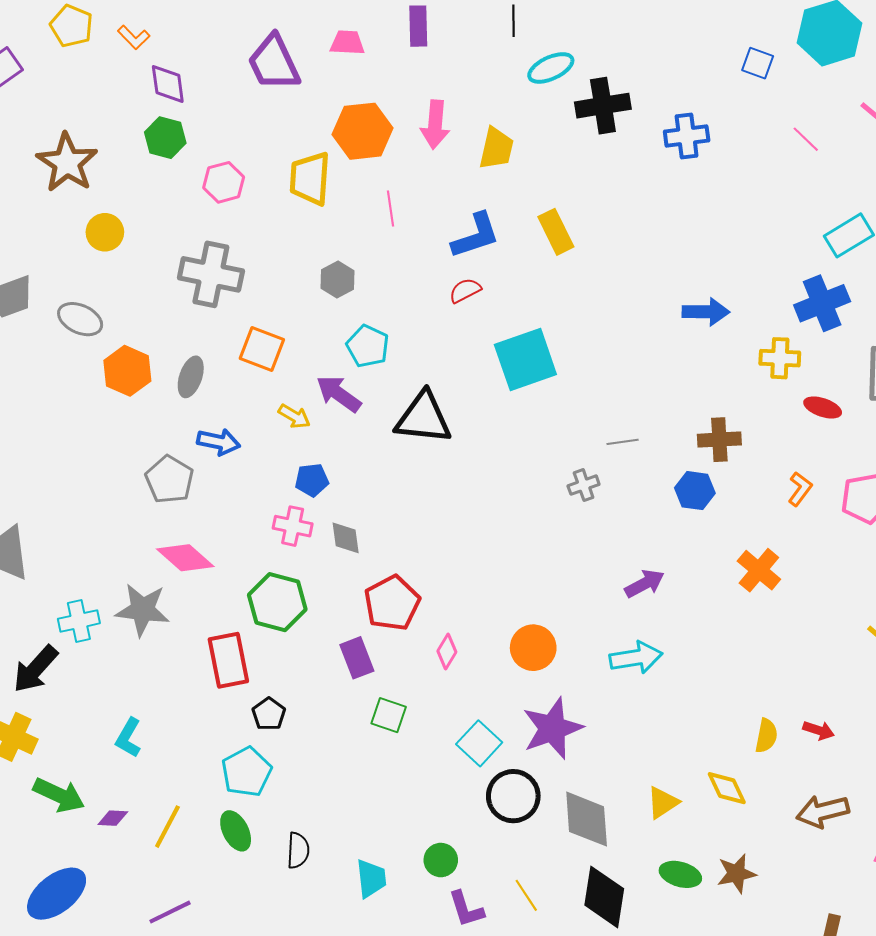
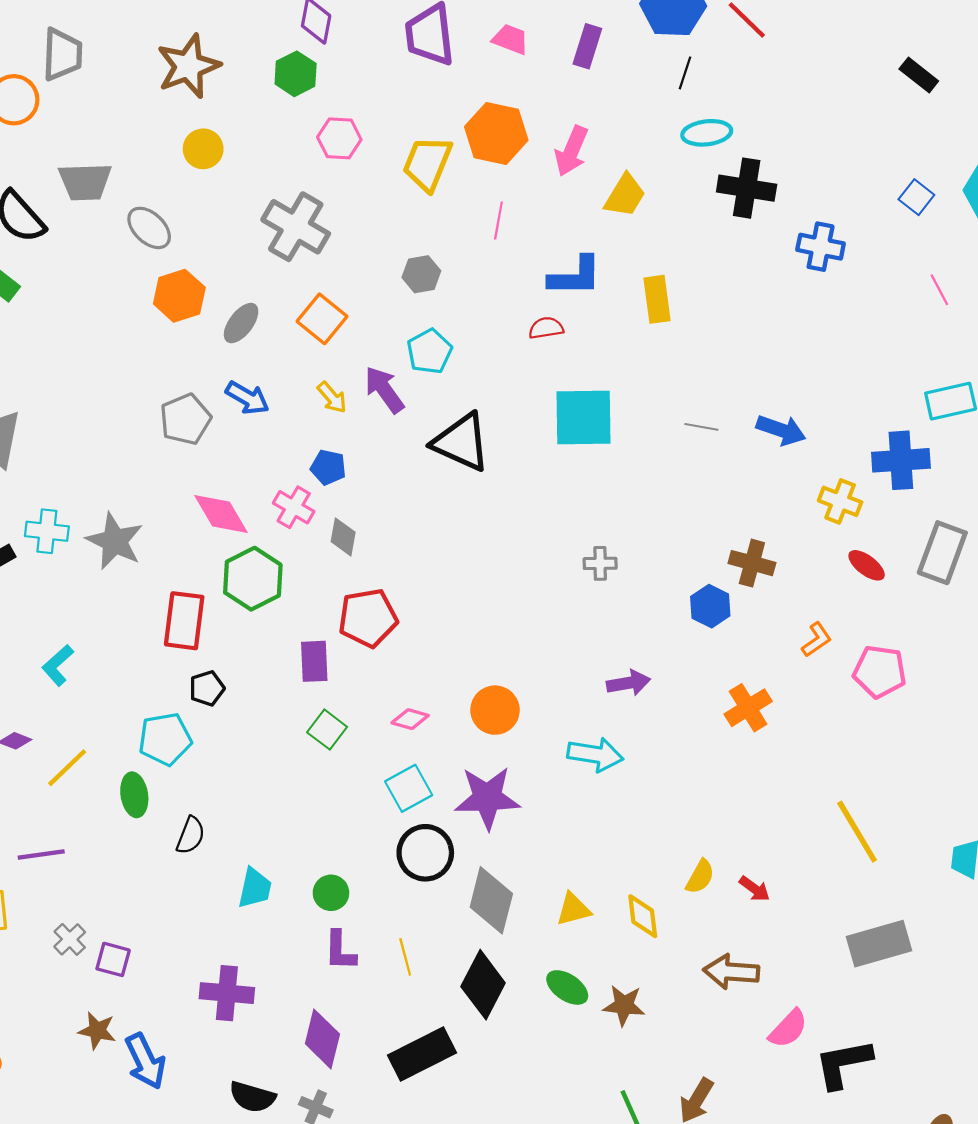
gray line: (623, 442) -> (701, 427), moved
pink diamond: (185, 558) -> (221, 514), moved
pink diamond: (447, 651) -> (410, 719), moved, turned 56

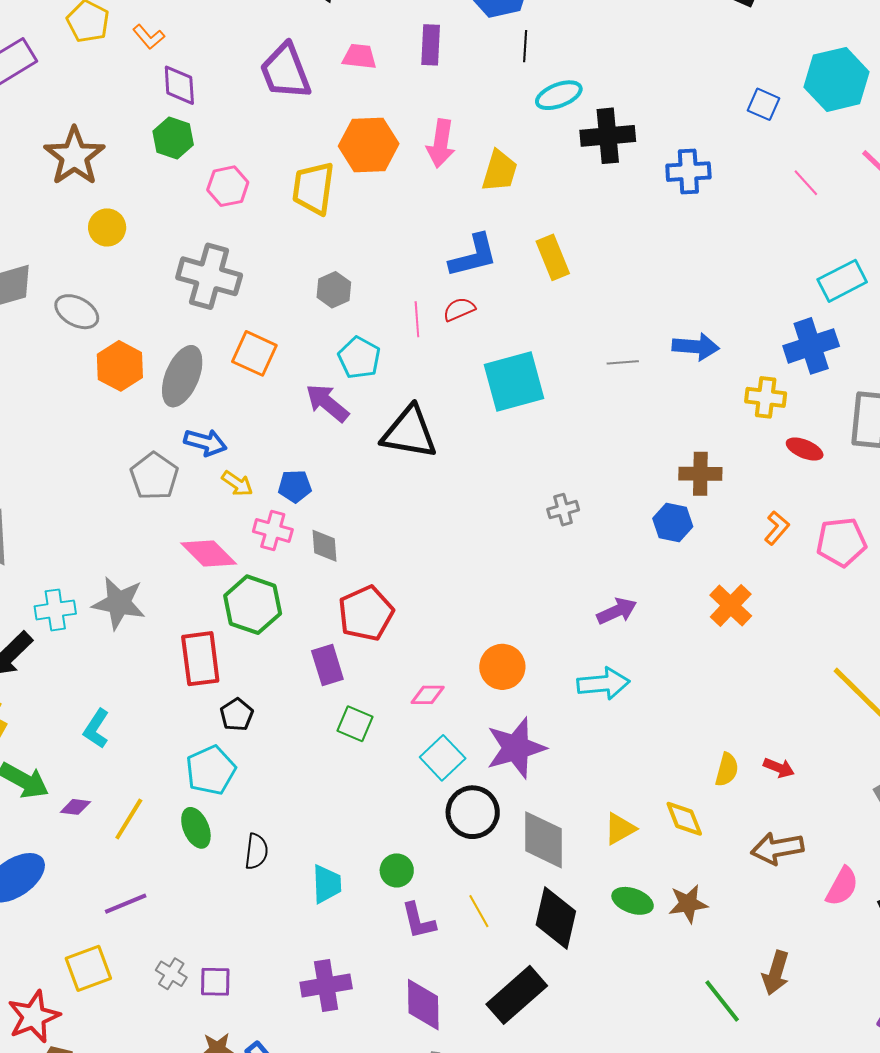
pink line: (498, 221) -> (417, 319), moved
gray ellipse: (241, 323) -> (182, 376), size x1.5
yellow arrow: (332, 397) -> (237, 484), moved

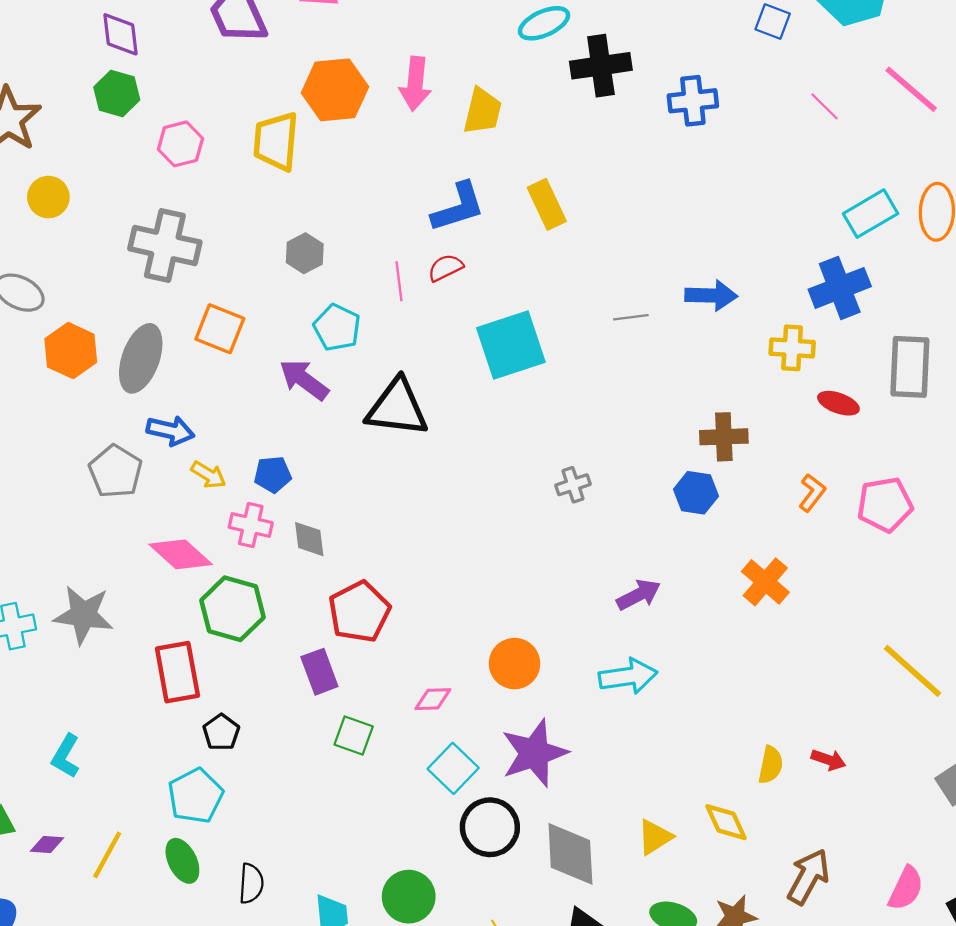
brown arrow: (777, 848) -> (808, 877), moved, turned 132
green circle: (397, 870) -> (409, 897), size x1.4

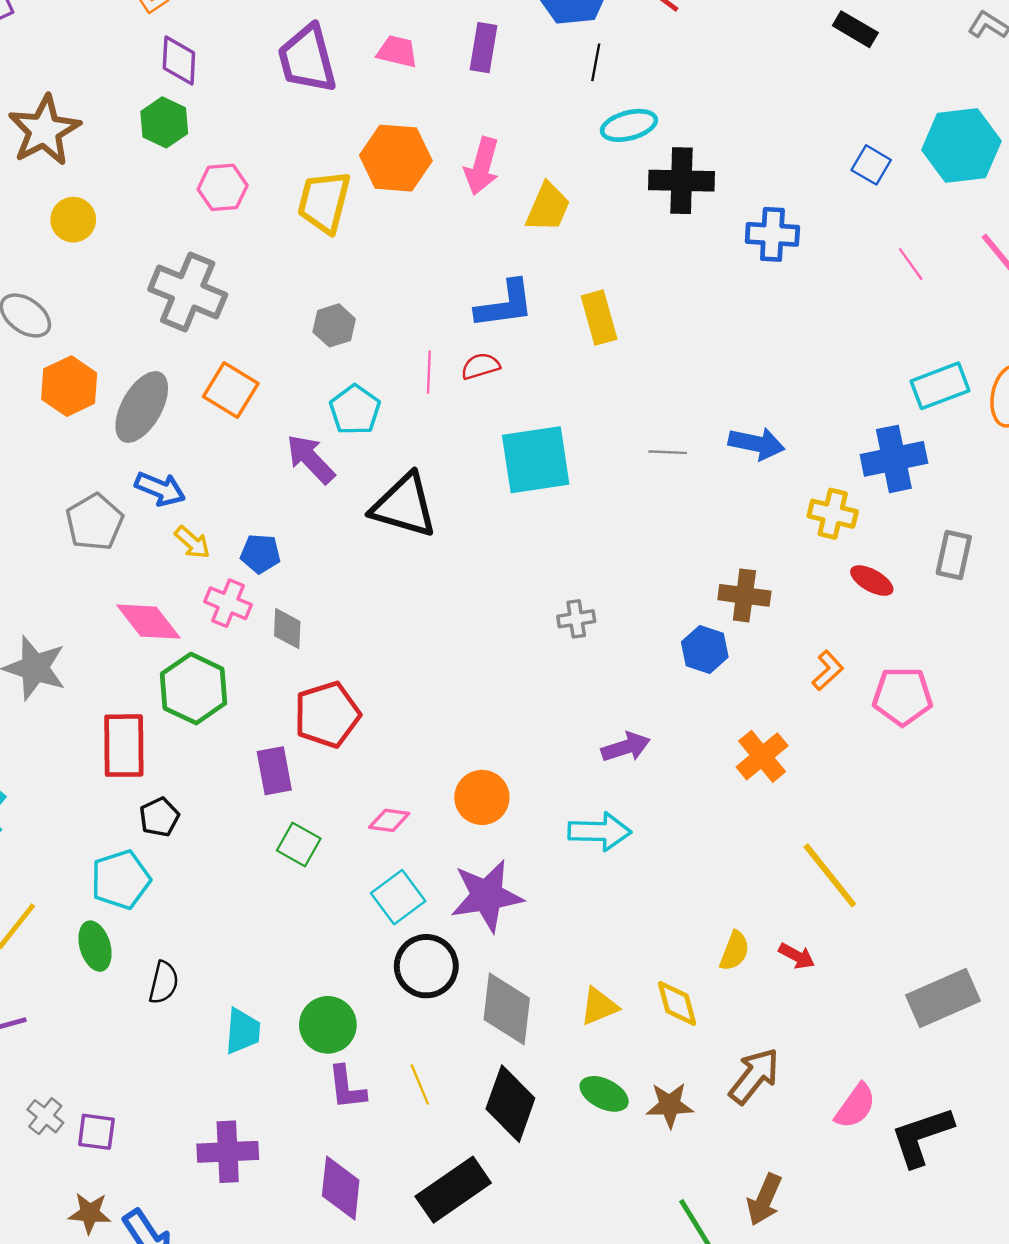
gray rectangle: (910, 367) -> (954, 555), size x0.7
yellow line: (912, 671) -> (830, 875), moved

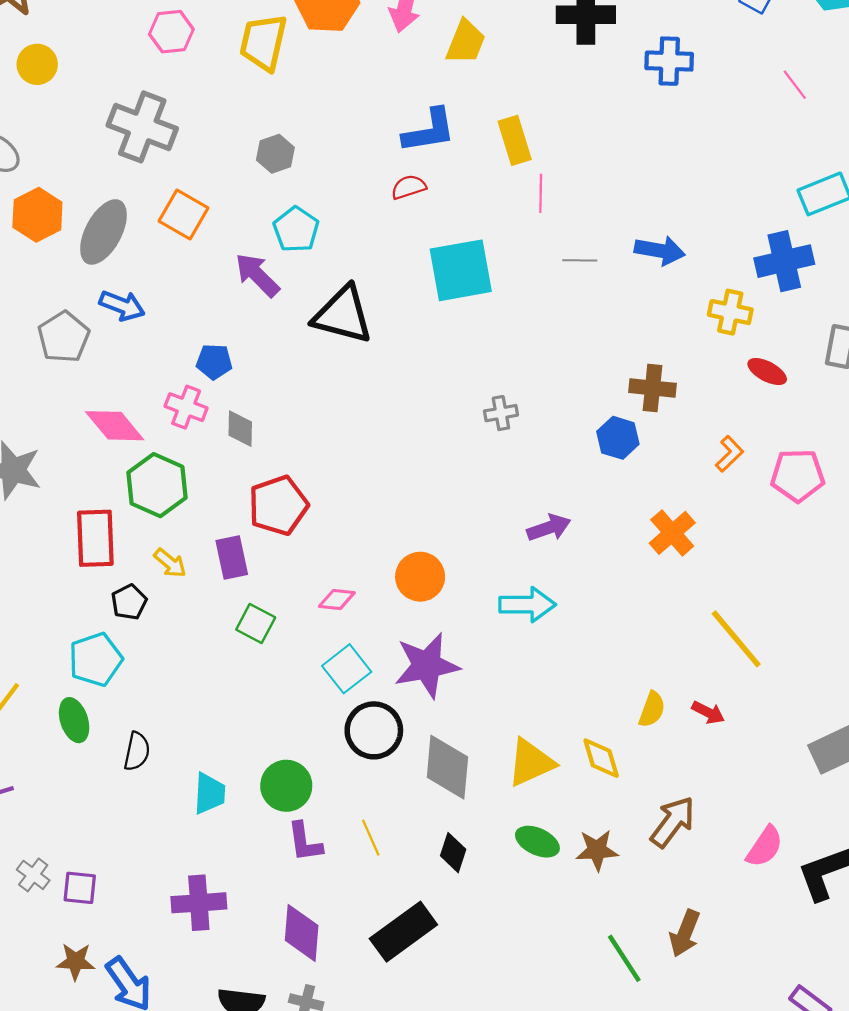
pink line: (429, 372) -> (541, 193), moved
yellow arrow: (192, 542) -> (170, 563), moved
yellow triangle: (599, 1006) -> (531, 763), size x1.4
black diamond: (510, 1104) -> (453, 853), size x0.6

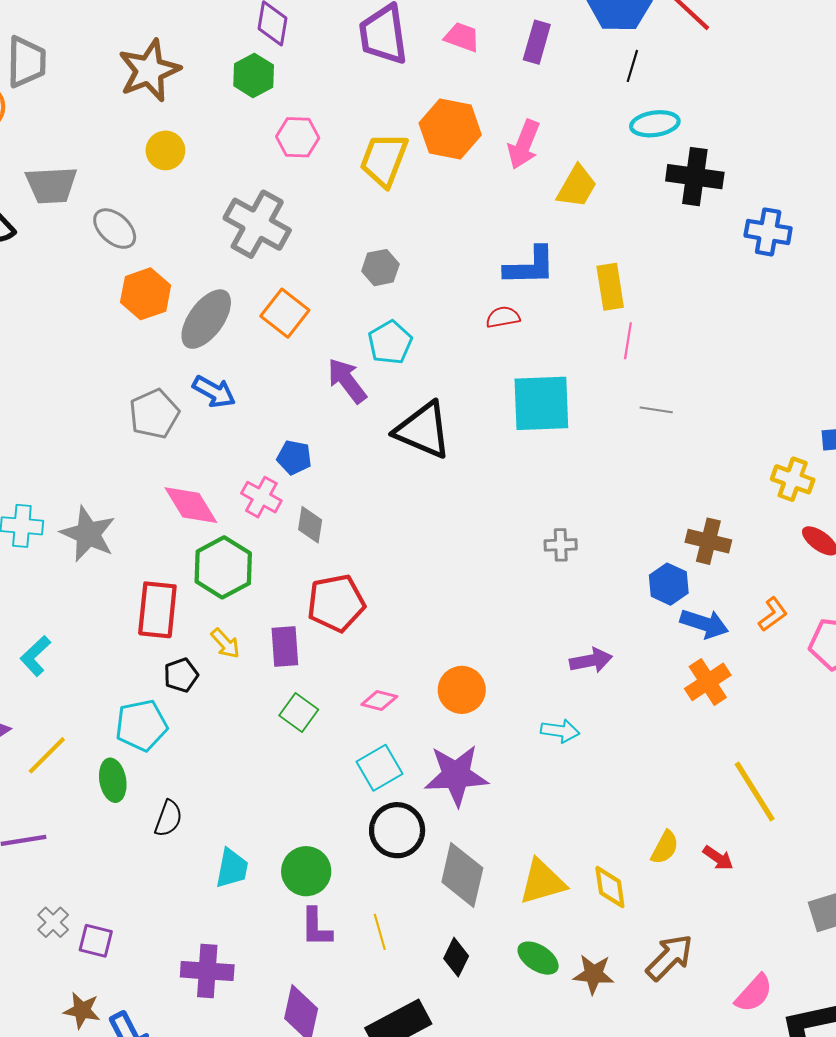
blue arrow: (660, 250) -> (704, 624), moved
cyan arrow: (527, 605) -> (560, 731), size x0.7

